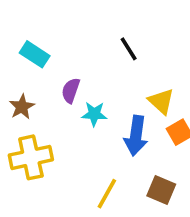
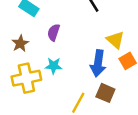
cyan star: (94, 114) -> (54, 66), moved
brown square: (161, 190) -> (105, 93), moved

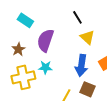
purple semicircle: (54, 32) -> (45, 40), size x1.6
yellow triangle: (115, 40) -> (87, 37), moved

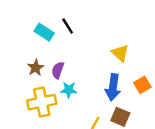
black line: (77, 17) -> (68, 26), moved
purple semicircle: (45, 40) -> (58, 70), moved, size x0.6

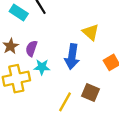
blue arrow: (113, 87) -> (72, 57), moved

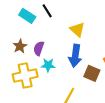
yellow triangle: (91, 32) -> (77, 30), moved
brown square: (91, 93) -> (92, 73), moved

